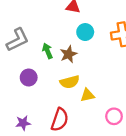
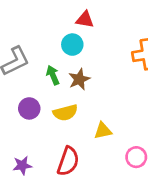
cyan circle: (85, 32) -> (72, 45), moved
yellow semicircle: (70, 82) -> (65, 113), moved

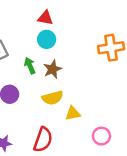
red triangle: (85, 20) -> (45, 18), moved
yellow semicircle: (65, 113) -> (53, 98), moved

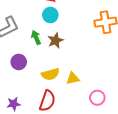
yellow semicircle: (53, 98) -> (50, 74), moved

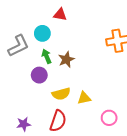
cyan circle: (50, 15) -> (42, 33), moved
purple circle: (19, 62) -> (39, 75), moved

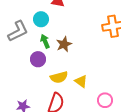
yellow triangle: (84, 98) -> (81, 81), turned 48

